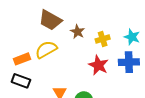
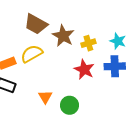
brown star: (77, 32) -> (63, 36), size x1.5

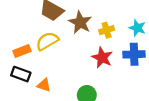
orange triangle: (45, 97) -> (44, 85), moved, turned -40

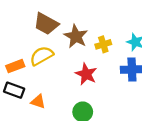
red star: (102, 58) -> (86, 74), moved

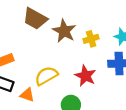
yellow semicircle: (42, 56) -> (46, 76), moved
red star: (86, 74) -> (85, 76), moved

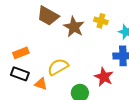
yellow cross: (91, 39) -> (101, 21), moved, turned 32
red star: (85, 76) -> (104, 77), moved

